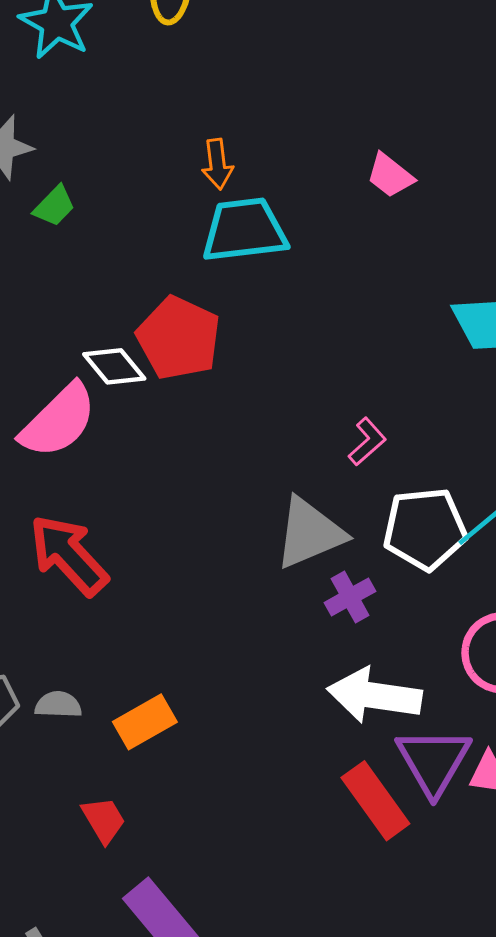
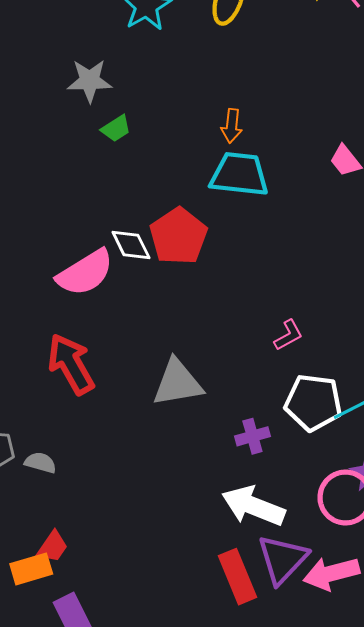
gray triangle: (310, 533) -> (178, 383), moved
orange rectangle: (145, 722) -> (31, 569), moved
red trapezoid: (104, 820) -> (53, 547), turned 52

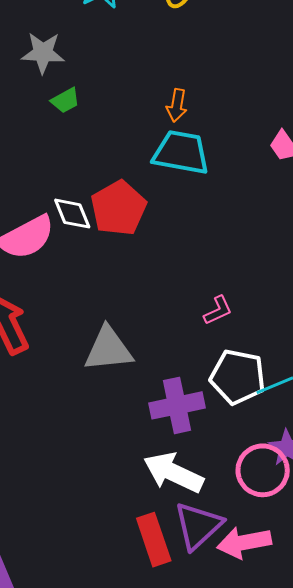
purple cross: (252, 436) -> (177, 405), size x1.6

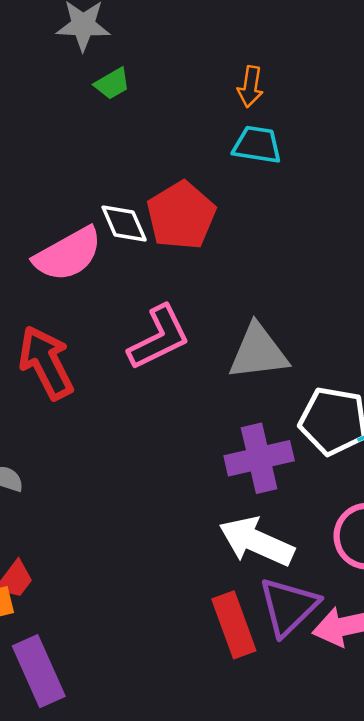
cyan trapezoid: (181, 152) -> (257, 145), size x0.7
pink L-shape: (218, 310) -> (159, 338), moved, size x1.8
gray triangle: (108, 349) -> (258, 352), moved

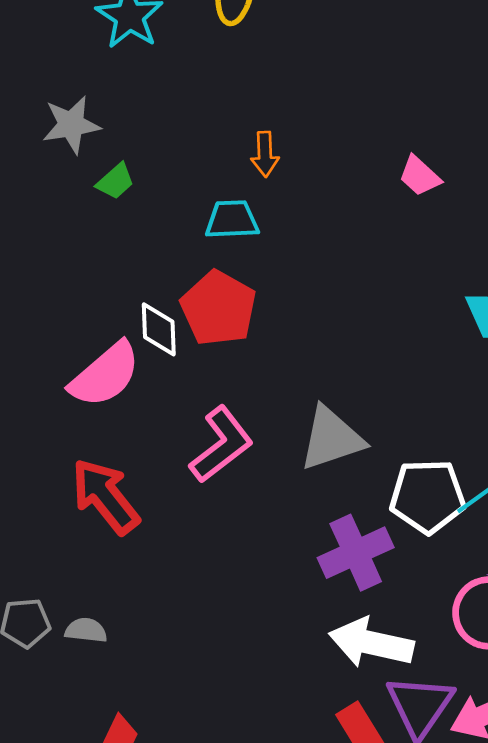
cyan trapezoid: (257, 145) -> (232, 220), moved
white diamond: (124, 224) -> (159, 329), turned 33

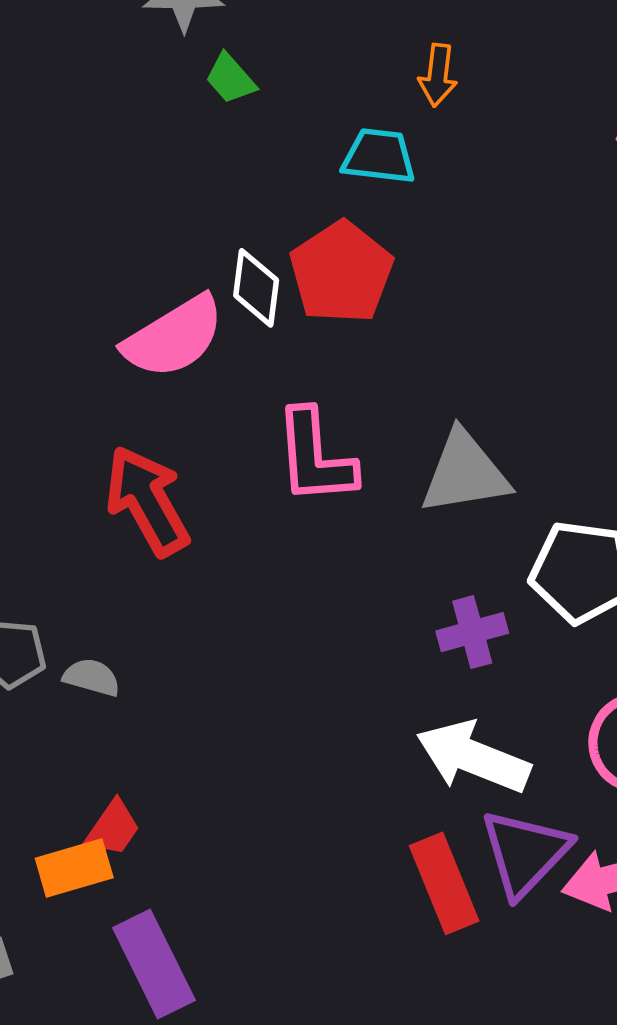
green trapezoid: (115, 181) -> (230, 79), turned 81
pink L-shape: (221, 445) -> (315, 457), turned 114
purple cross: (356, 553) -> (472, 632), size x0.7

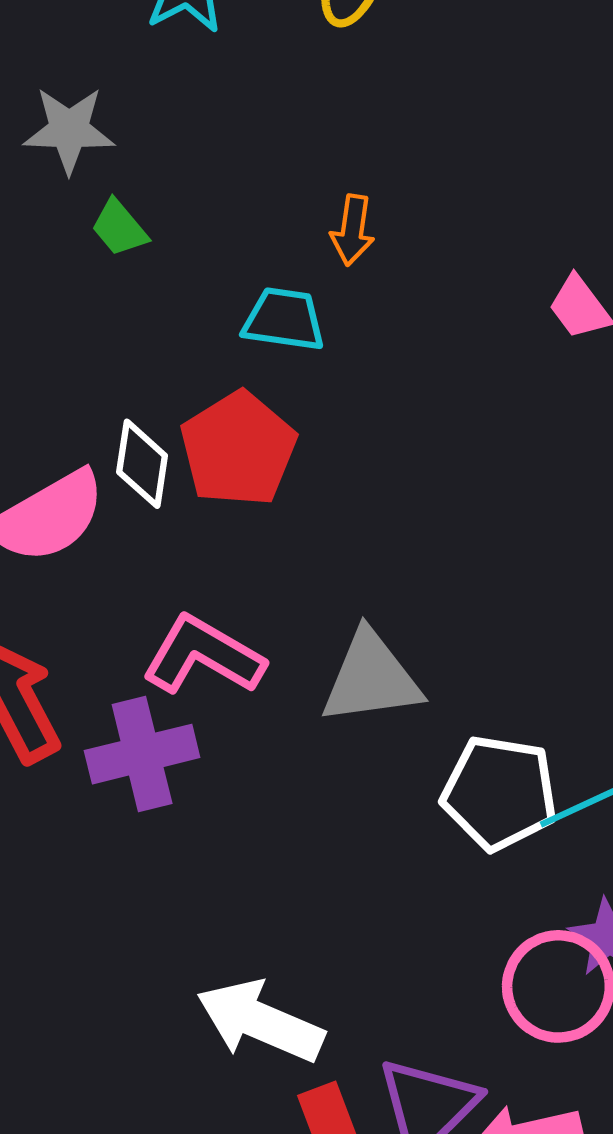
pink L-shape: (315, 457) -> (203, 656), turned 123
purple cross: (472, 632) -> (142, 754), moved, size x1.4
white arrow: (473, 757) -> (260, 1021), moved

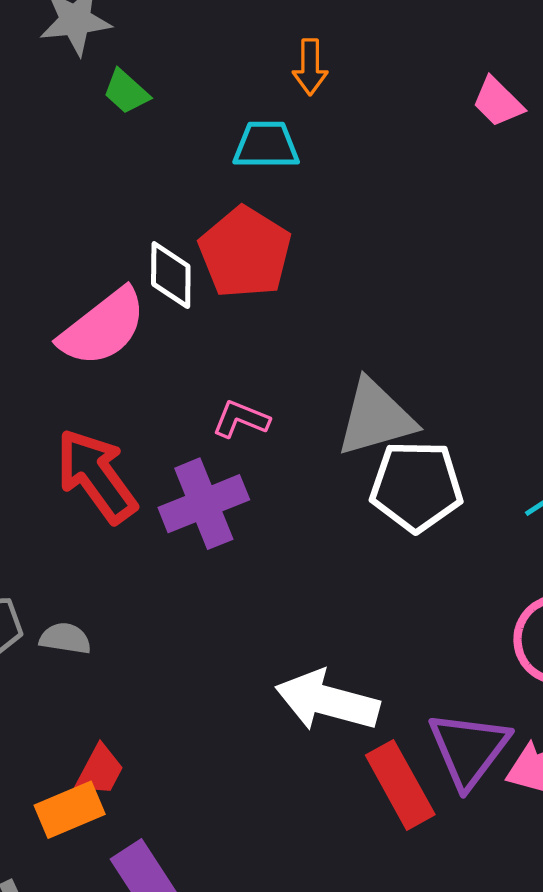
pink L-shape: (203, 656) -> (241, 419), size x0.6
white pentagon: (500, 793) -> (416, 486), moved

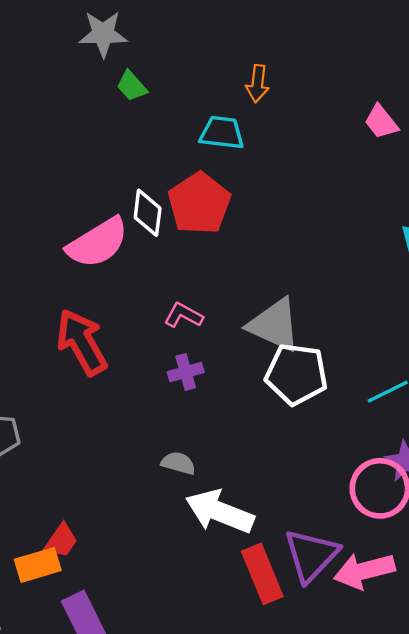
gray triangle: (376, 418) -> (274, 325), turned 34
purple cross: (204, 504) -> (186, 372), moved, size x0.6
gray semicircle: (65, 638) -> (178, 463), moved

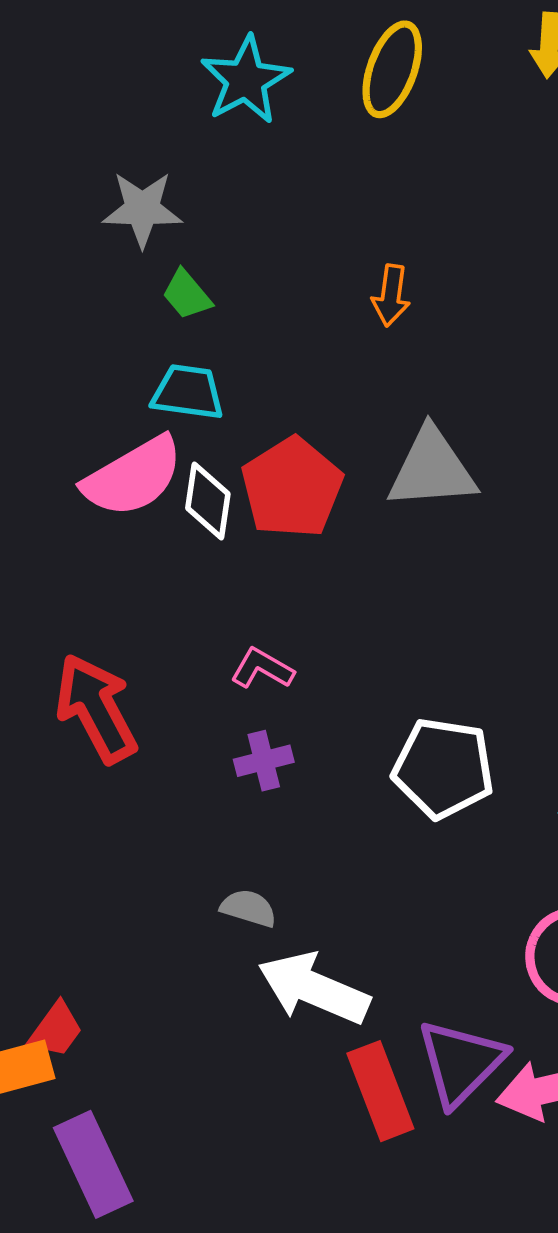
cyan trapezoid: (222, 133) -> (188, 392), moved
pink semicircle: (98, 243) -> (133, 477), moved
gray triangle: (274, 325) -> (432, 469), moved, turned -30

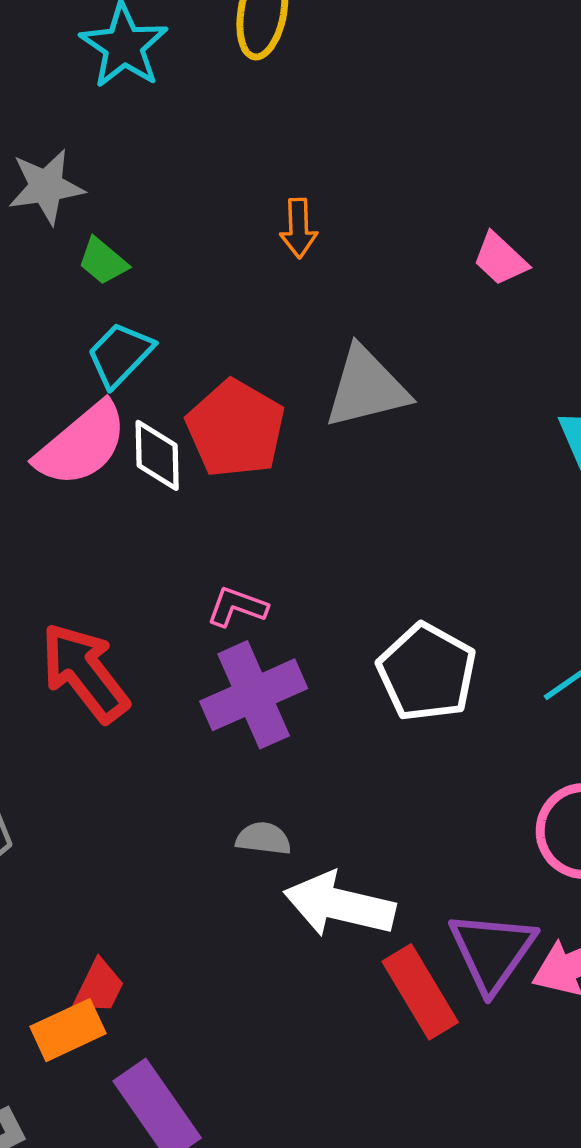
cyan trapezoid: (188, 392) -> (120, 355), turned -44
purple cross: (264, 761) -> (254, 695), size x1.8
white pentagon: (443, 768) -> (427, 672), turned 30

